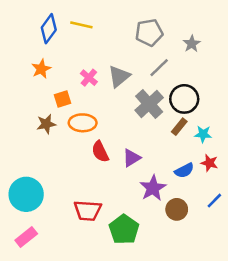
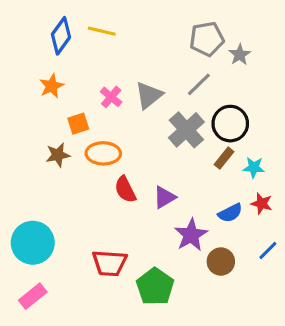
gray pentagon: (149, 32) -> (207, 39), moved

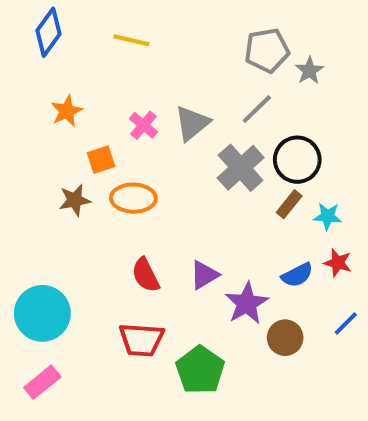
blue diamond: (61, 36) -> (48, 32), moved
red semicircle: (125, 189) -> (146, 275), moved
purple triangle: (164, 197) -> (204, 275), moved

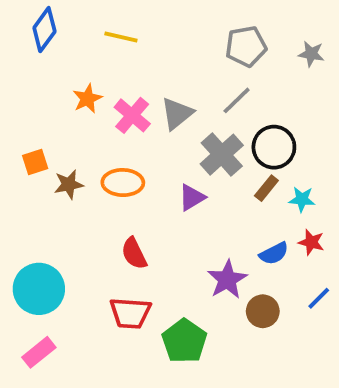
gray star: (309, 71) -> (311, 54), moved, turned -30
orange star: (67, 111) -> (87, 99), moved
pink cross: (143, 125) -> (132, 115), size x1.4
orange square: (101, 160) -> (35, 162), moved
purple triangle: (204, 275) -> (192, 197), moved

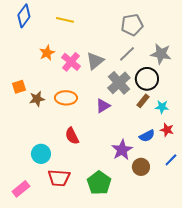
gray star: (311, 54) -> (161, 54), moved, size x1.5
cyan circle: (39, 289) -> (41, 154), moved, size x0.7
red trapezoid: (130, 313) -> (59, 178), moved

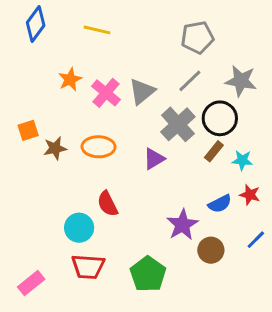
cyan circle: (41, 154) -> (79, 228), moved

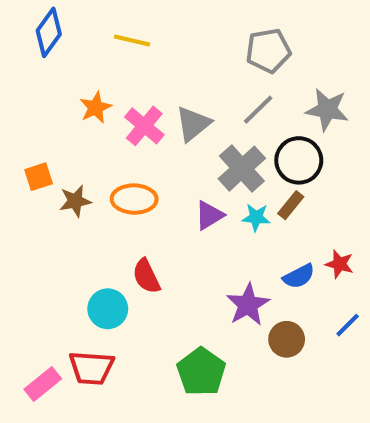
cyan star: (242, 160) -> (256, 217), moved
red trapezoid: (88, 267) -> (91, 368), moved

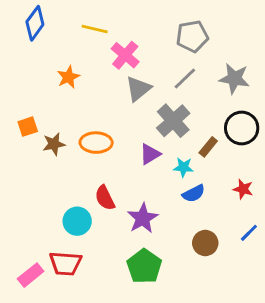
pink cross: (144, 126) -> (125, 55), moved
black circle: (299, 160) -> (242, 128), moved
cyan star: (256, 217) -> (183, 167), moved
blue semicircle: (299, 276) -> (194, 194), moved
purple star: (248, 305) -> (143, 218), moved

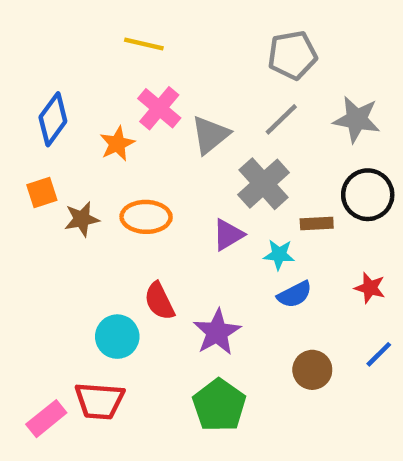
blue diamond: (35, 23) -> (53, 119), moved
pink cross: (125, 55) -> (159, 108), moved
orange star: (68, 77) -> (117, 144), moved
brown rectangle: (208, 147) -> (317, 224), turned 48

